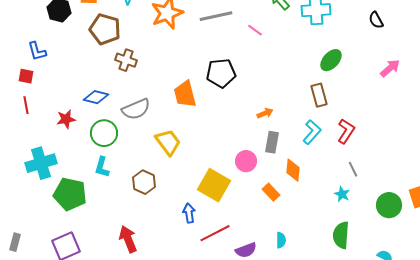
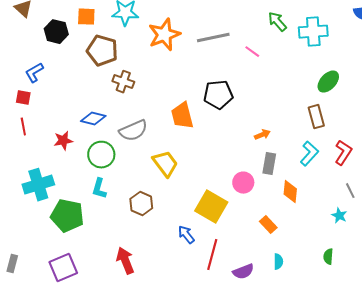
blue L-shape: (37, 51) -> (34, 73), turned 75
orange rectangle: (271, 192) -> (268, 225), moved
blue arrow: (189, 213) -> (186, 235), turned -30
red line: (215, 233) -> (212, 255), turned -48
green semicircle: (341, 235) -> (328, 257), moved, size x0.6

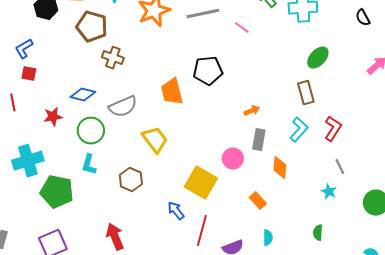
red square: (23, 98) -> (29, 74), moved

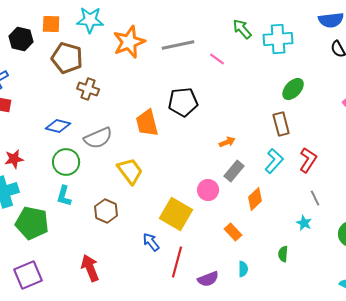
red star: (53, 117) -> (14, 159), moved
gray rectangle: (259, 140) -> (234, 171), turned 30
orange diamond: (280, 168) -> (255, 199), turned 40
green semicircle: (318, 233) -> (283, 254), moved

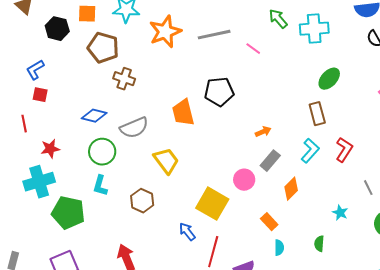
gray line: (315, 198) -> (368, 188), moved
cyan semicircle: (243, 269) -> (279, 248), moved

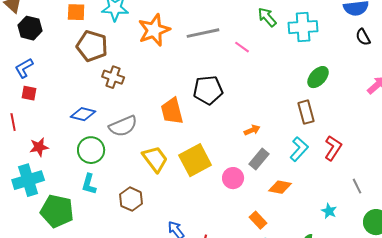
black hexagon: (57, 29) -> (30, 28), moved
orange diamond: (291, 189) -> (280, 187), turned 55
yellow square: (212, 204) -> (195, 160), moved, turned 32

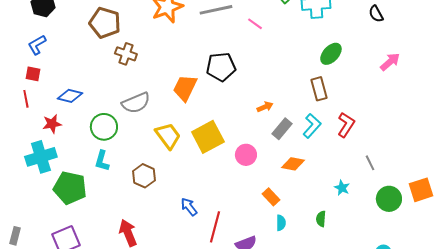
red square: (29, 93) -> (33, 74), moved
orange trapezoid: (172, 111) -> (185, 88), turned 40
blue diamond: (83, 114) -> (70, 96), moved
gray rectangle: (259, 159) -> (282, 129), moved

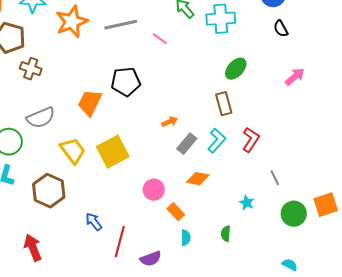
pink circle: (246, 155) -> (154, 190), moved
brown hexagon: (144, 176) -> (49, 191), size x1.4

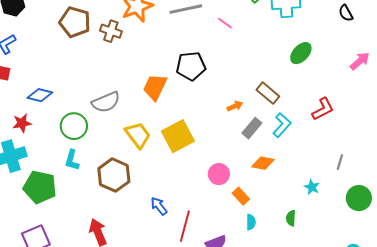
brown cross: (31, 69) -> (111, 31), moved
brown rectangle: (224, 104) -> (268, 93), moved, turned -35
red L-shape: (251, 140) -> (323, 109), moved, turned 30
gray line: (275, 178) -> (340, 162), turned 42

